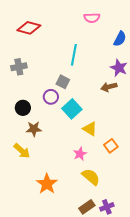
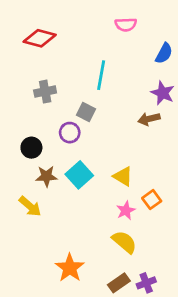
gray cross: (19, 67) -> (45, 92), moved
cyan square: (72, 109) -> (79, 175), moved
pink star: (80, 154) -> (126, 210), moved
orange star: (47, 184) -> (70, 268), moved

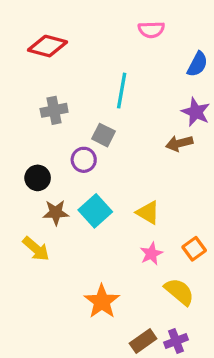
orange square: (152, 200) -> (194, 249), moved
yellow semicircle: (124, 242) -> (179, 292), moved
orange star: (70, 268) -> (102, 301), moved

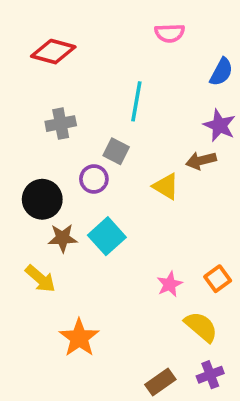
black circle: (38, 178) -> (42, 199), size x1.4
yellow triangle: (148, 213) -> (166, 186), moved
orange star: (102, 301) -> (79, 338), moved
purple cross: (176, 341) -> (210, 375), moved

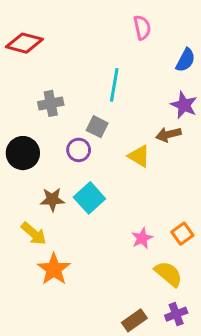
pink semicircle: (170, 33) -> (142, 28), turned -100
red diamond: (53, 52) -> (24, 43), moved
black circle: (42, 199) -> (23, 153), moved
orange star: (79, 338) -> (54, 269), moved

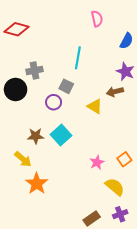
black circle: (23, 153) -> (16, 89), moved

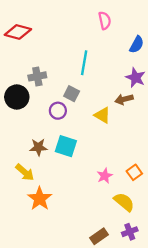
cyan square: (61, 135) -> (66, 146), turned -30

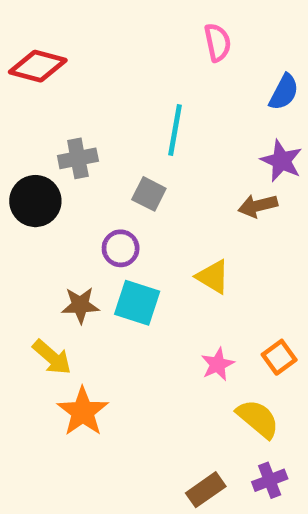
purple circle: (58, 111) -> (121, 248), moved
yellow triangle: (102, 115) -> (213, 277), moved

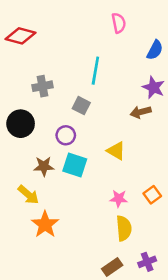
black circle: (35, 201) -> (21, 124), moved
pink star: (218, 364) -> (119, 199), turned 30
yellow semicircle: (258, 419) -> (124, 228), moved, turned 45

